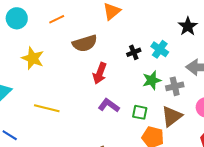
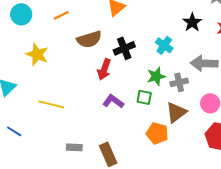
black cross: (134, 52) -> (124, 48), moved, size x1.5
green square: (140, 112) -> (144, 97), moved

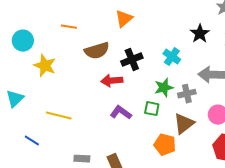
cyan circle: (21, 14) -> (23, 41), moved
orange line: (61, 15) -> (69, 27), turned 35
red arrow: (104, 69) -> (112, 81), turned 65
blue line: (14, 131) -> (32, 141), moved

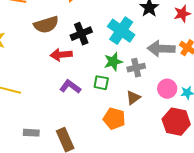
cyan cross: (172, 57) -> (121, 31), size x1.5
brown triangle: (184, 124) -> (133, 98), size x0.7

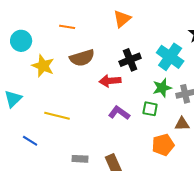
brown semicircle: (46, 25) -> (82, 58), moved
brown triangle: (133, 98) -> (182, 124), turned 35
orange pentagon: (114, 119) -> (163, 145), turned -30

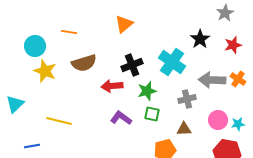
cyan circle: (21, 41) -> (35, 46), moved
green star: (162, 88) -> (147, 91), moved
blue line: (30, 141) -> (32, 146), turned -42

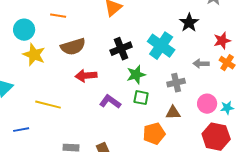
red star: (233, 45) -> (222, 41), moved
gray arrow: (212, 80) -> (201, 64), size x0.6
red arrow: (112, 86) -> (86, 76), moved

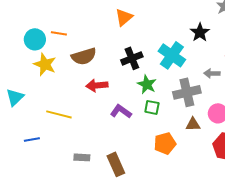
orange line: (58, 16) -> (59, 33), moved
green star: (136, 75) -> (147, 84), turned -30
gray cross: (176, 83) -> (187, 92), size x1.5
brown triangle: (173, 113) -> (193, 124), moved

